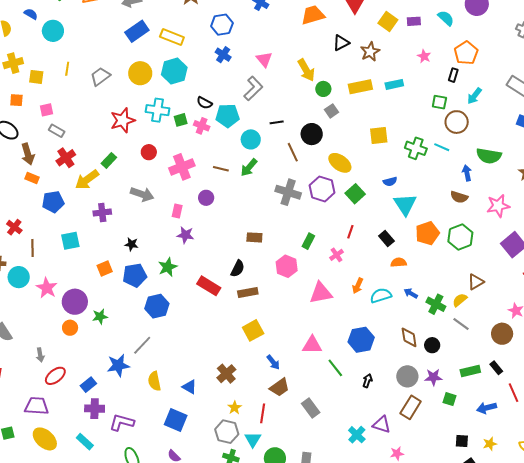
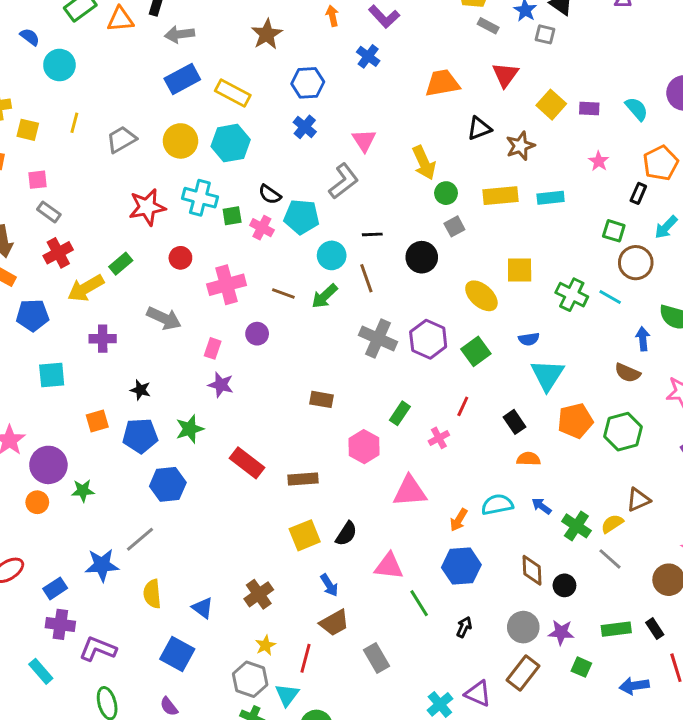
brown line: (293, 152) -> (366, 278), moved
yellow ellipse: (340, 163) -> (481, 296), moved
black semicircle: (238, 269) -> (346, 534), moved
orange arrow: (358, 286) -> (459, 520), moved

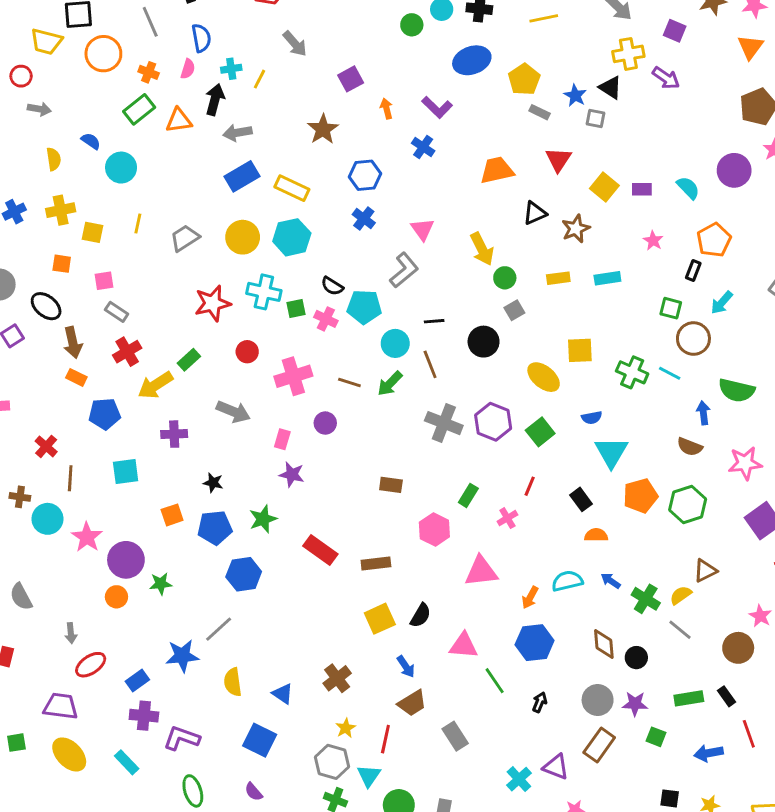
yellow rectangle: (500, 196) -> (558, 278), size x0.7

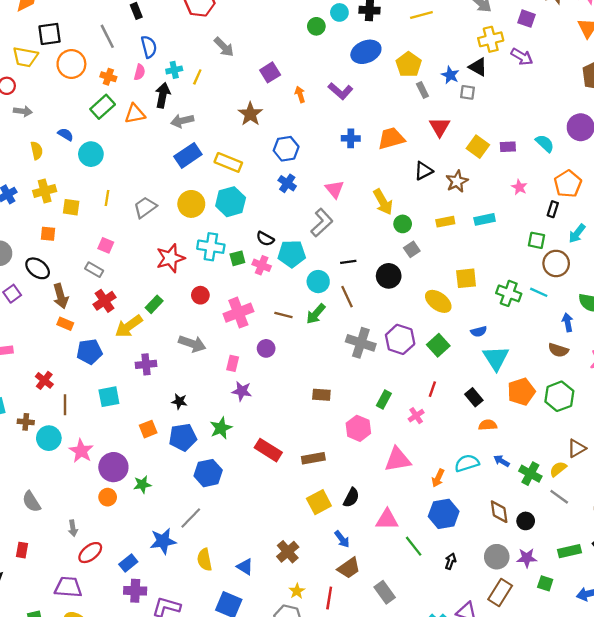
gray rectangle: (540, 112) -> (422, 90), turned 42
blue cross: (423, 147) -> (351, 138), moved, turned -30
pink square: (104, 281) -> (106, 245), moved, turned 35

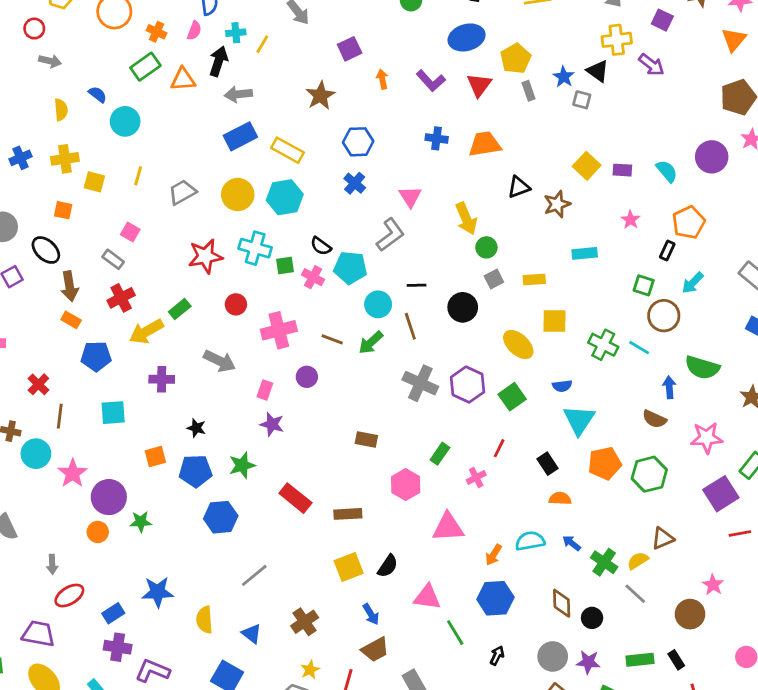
red triangle: (440, 127) -> (479, 85), moved
yellow rectangle: (445, 222) -> (534, 280), moved
gray line: (191, 518) -> (254, 575), moved

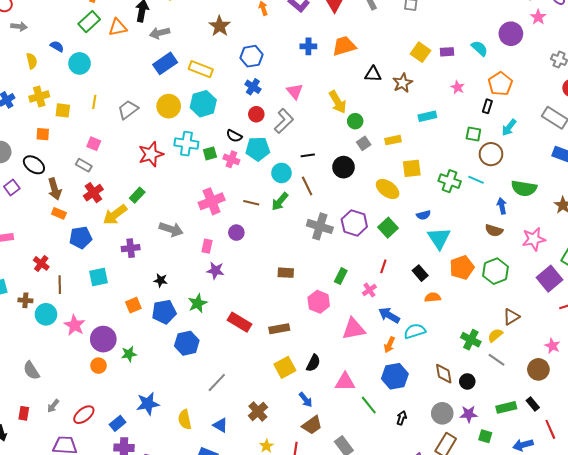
black triangle: (519, 187) -> (373, 74), turned 30
red circle: (236, 304) -> (256, 114), moved
blue arrow: (572, 543) -> (389, 315), moved, size x1.5
gray arrow: (52, 564) -> (53, 406), moved, turned 48

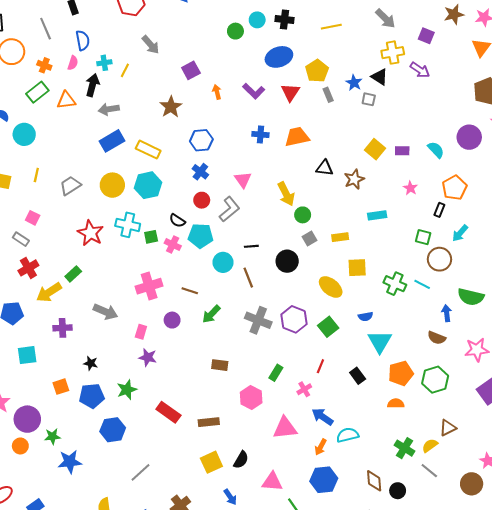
red star: (151, 154) -> (90, 233), turned -30
green arrow: (280, 201) -> (211, 314), moved
orange semicircle: (433, 297) -> (396, 403), moved
blue star: (148, 404) -> (70, 462), moved

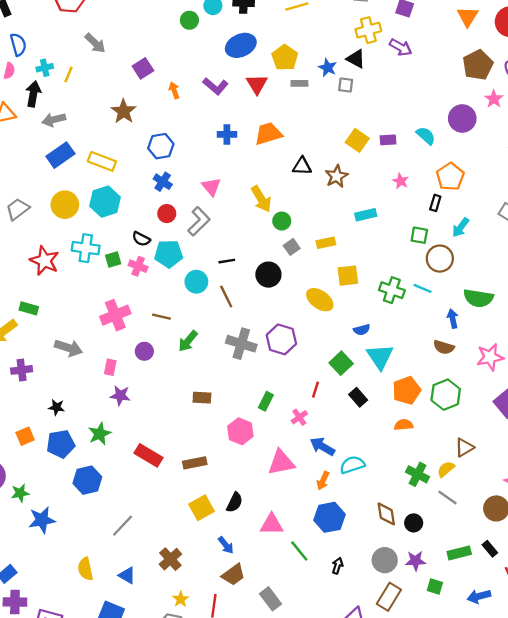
gray rectangle: (328, 95) -> (299, 83), turned -64
green rectangle: (73, 274) -> (29, 308), turned 63
green square: (328, 327) -> (341, 363), moved

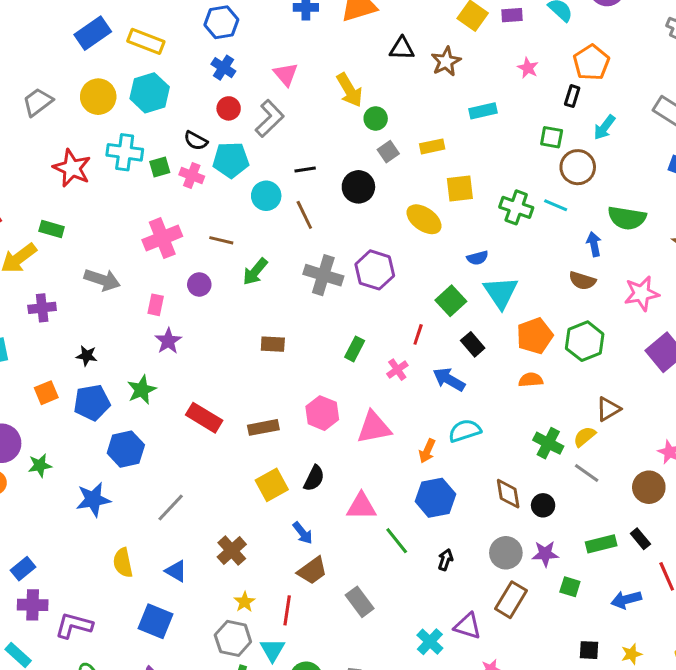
purple star: (120, 395) -> (168, 341), turned 30
pink hexagon: (240, 431) -> (322, 413), moved
blue arrow: (322, 446) -> (449, 379), moved
blue star: (42, 520) -> (93, 499), moved

